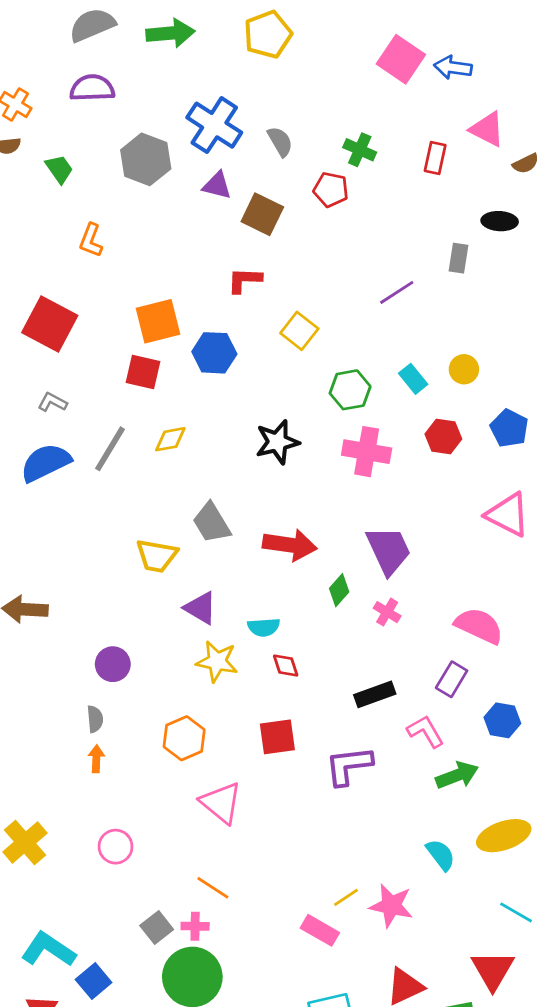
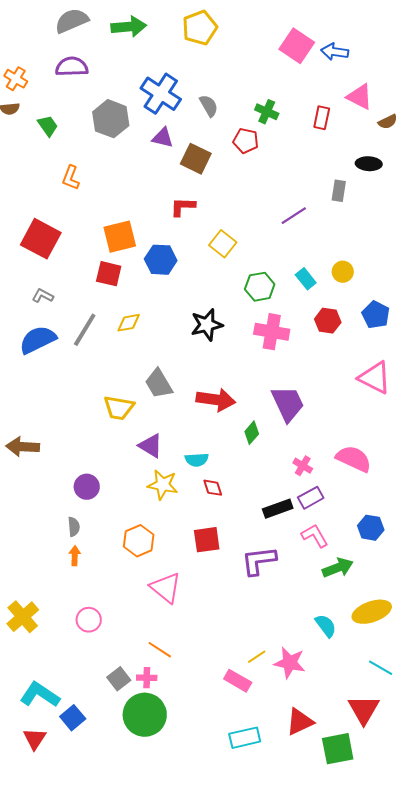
pink cross: (387, 612) -> (303, 466), moved
purple rectangle: (452, 679) -> (311, 498), moved, turned 30

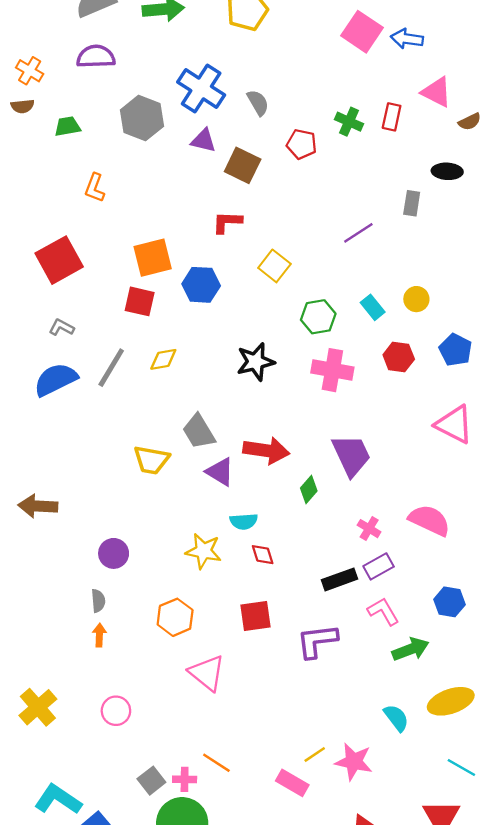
green cross: (267, 112) -> (349, 122), moved
green trapezoid: (48, 126) -> (67, 126), turned -65
red square: (41, 239) -> (59, 260), turned 33
purple triangle: (151, 446) -> (220, 472), moved
orange line: (160, 650) -> (216, 763), moved

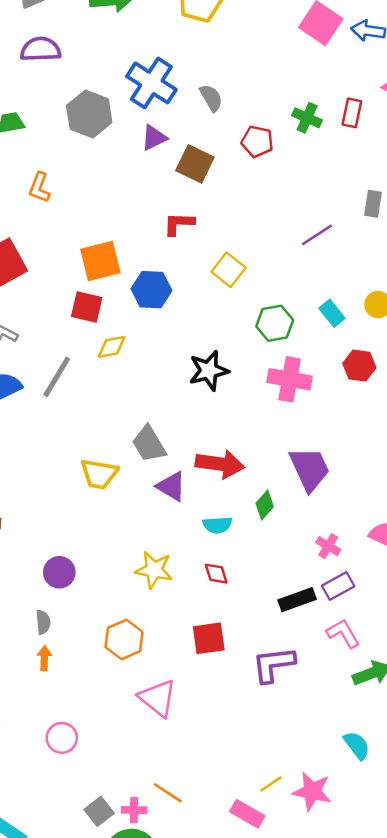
purple triangle: (203, 141) -> (154, 138), turned -40
yellow diamond: (163, 359) -> (112, 347), moved
cyan semicircle: (244, 521) -> (217, 525), moved

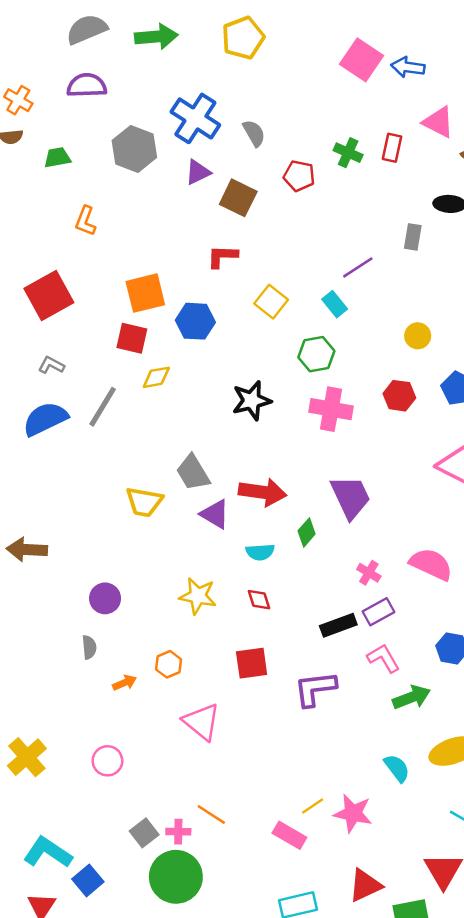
cyan rectangle: (332, 313) -> (335, 304), moved
orange hexagon: (124, 640) -> (169, 664), size x0.7
orange arrow: (44, 658) -> (125, 683), moved, turned 65

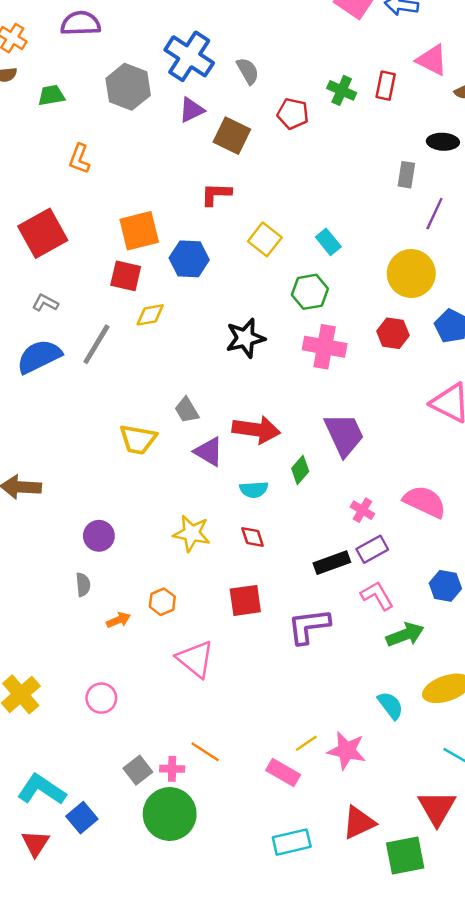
purple line: (358, 267) -> (434, 214), moved, turned -32
yellow circle: (418, 336) -> (411, 273), size x1.8
gray trapezoid: (193, 473) -> (187, 410), size x0.7

